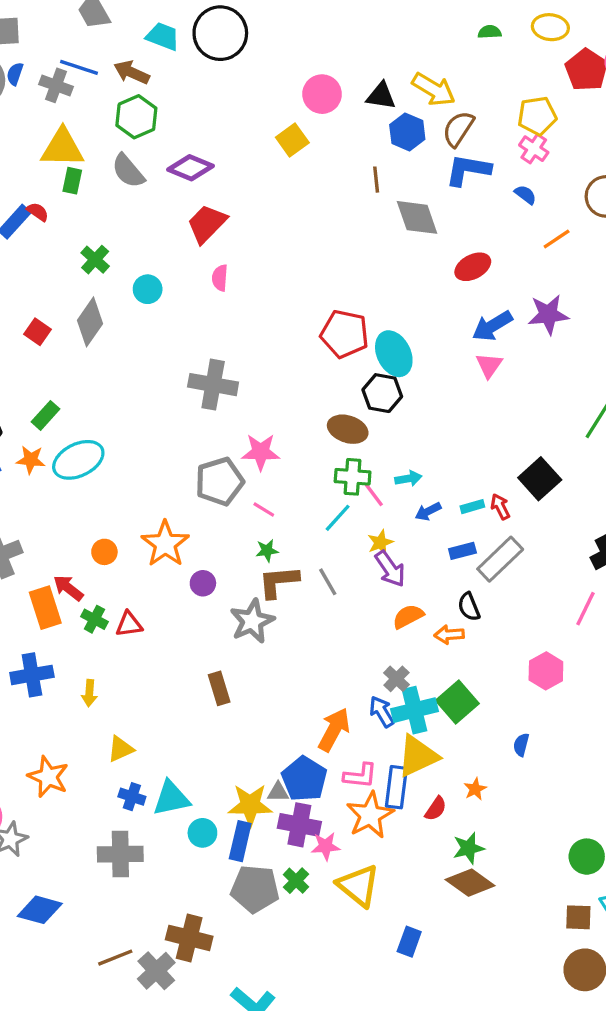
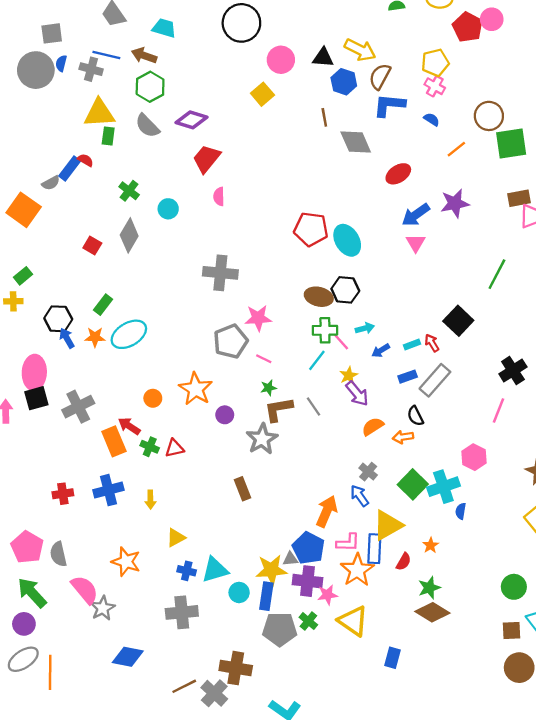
black circle: (220, 33) -> (241, 23), moved
black hexagon: (382, 393) -> (345, 290), moved
cyan cross: (415, 710) -> (443, 487), moved

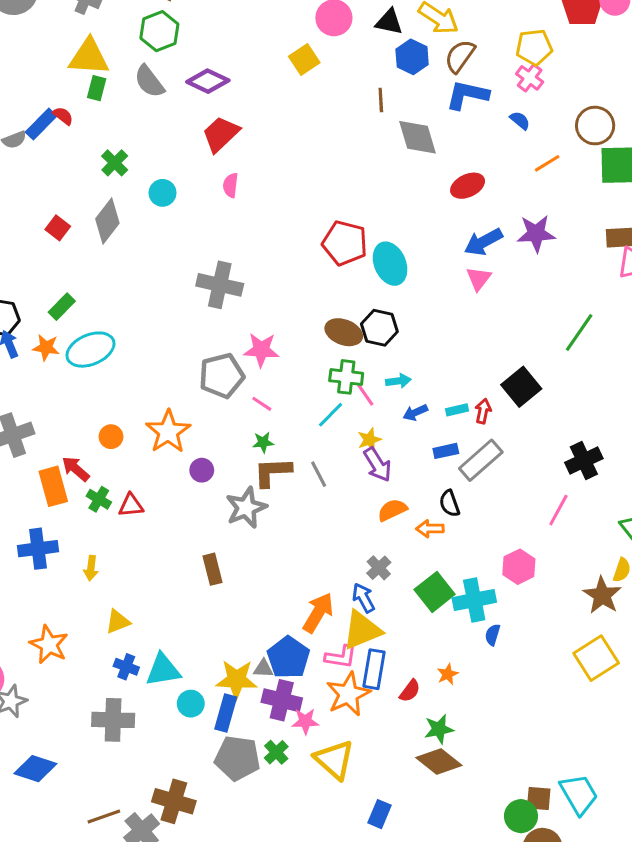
red arrow: (432, 343) -> (483, 411), turned 36
yellow triangle: (388, 525) -> (362, 630), moved
green circle: (514, 587) -> (521, 816), moved

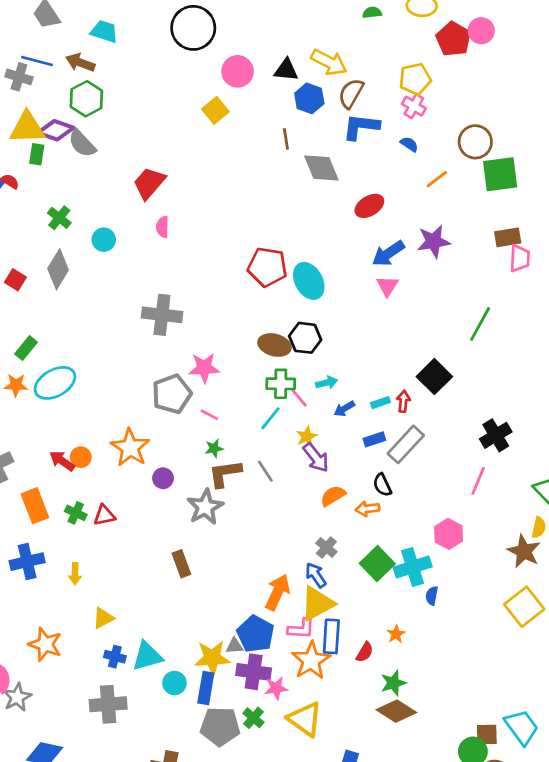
purple diamond: (208, 81) -> (56, 130), moved
red arrow: (76, 469) -> (62, 461), moved

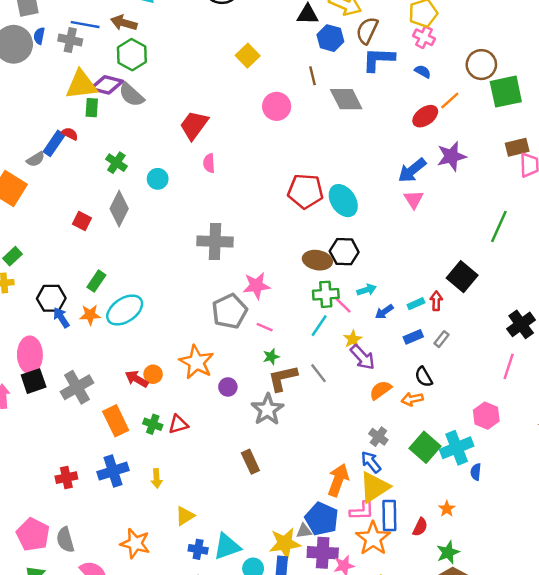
pink circle: (238, 71) -> (277, 106), moved
red ellipse: (369, 206) -> (425, 116), moved
gray rectangle: (406, 444) -> (442, 339), size x0.5

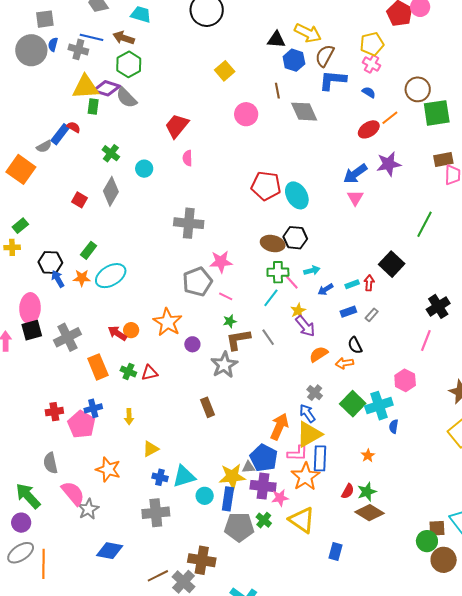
blue cross: (113, 471) -> (93, 408), size x0.7
red semicircle: (420, 527) -> (348, 491), moved
pink pentagon: (33, 535) -> (81, 424), moved

